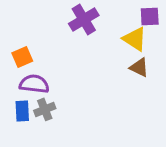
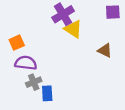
yellow triangle: (135, 39) -> (73, 29), moved
blue rectangle: (22, 111) -> (47, 93), moved

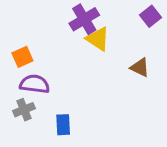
purple square: (113, 12) -> (151, 16), turned -35
gray cross: (34, 82) -> (24, 110), moved

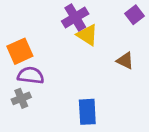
orange square: (22, 57) -> (20, 51), size x1.4
blue rectangle: (63, 125) -> (87, 112), moved, size x1.4

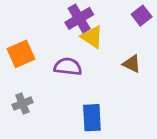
purple semicircle: (31, 75) -> (68, 67), moved

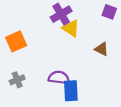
purple square: (142, 16) -> (109, 12), turned -32
purple semicircle: (68, 67) -> (59, 78), moved

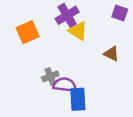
orange square: (16, 41) -> (28, 32), moved
gray cross: (17, 80) -> (50, 76), moved

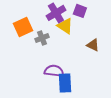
purple square: (120, 13) -> (80, 11), moved
gray cross: (50, 76) -> (42, 38), moved

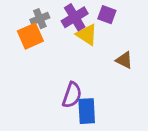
gray cross: (42, 38) -> (40, 19), moved
purple semicircle: (54, 71) -> (72, 95), turned 102

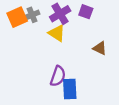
yellow triangle: (87, 35) -> (57, 33), moved
orange square: (30, 36) -> (17, 17), moved

